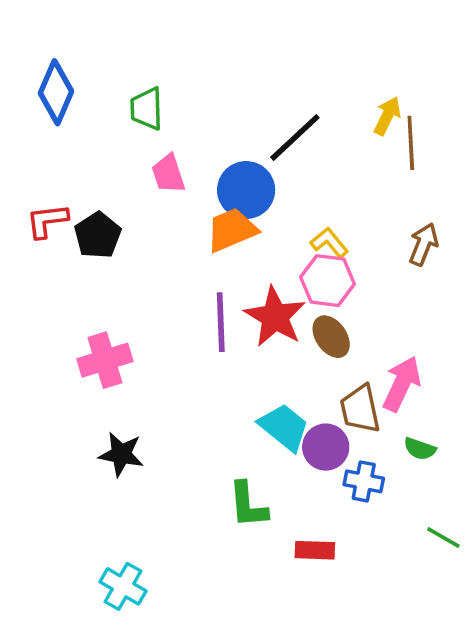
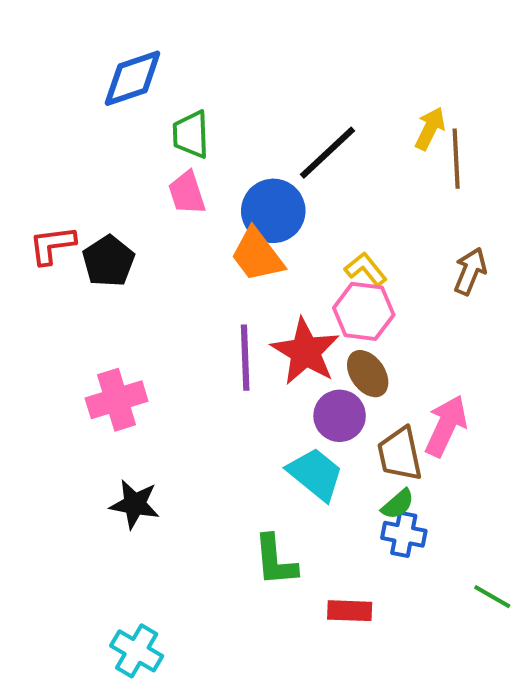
blue diamond: (56, 92) -> (133, 78), moved, turned 48
green trapezoid: (147, 109) -> (191, 135), moved
orange trapezoid: (232, 230) -> (257, 255), turned -104
purple circle: (326, 447) -> (340, 416), moved
green semicircle: (420, 449) -> (398, 504), moved, turned -60

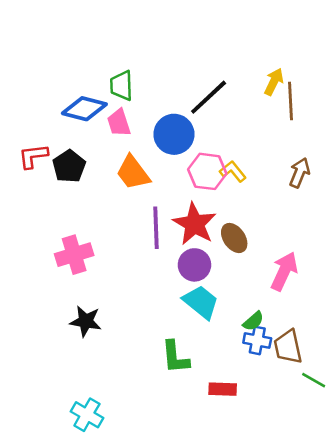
blue diamond: (133, 78) -> (84, 109), moved, turned 33
orange trapezoid: (257, 255) -> (133, 173), moved
pink hexagon: (364, 311) -> (207, 171), moved
purple circle: (340, 416) -> (194, 265), moved
brown trapezoid: (400, 454) -> (288, 347), moved

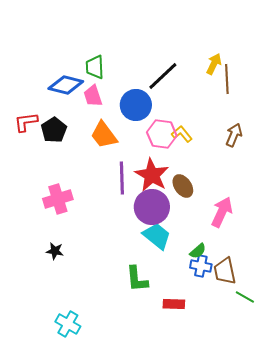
purple circle: (194, 265) -> (152, 207), size x1.4
black star: (86, 321) -> (55, 251), moved, size x0.7

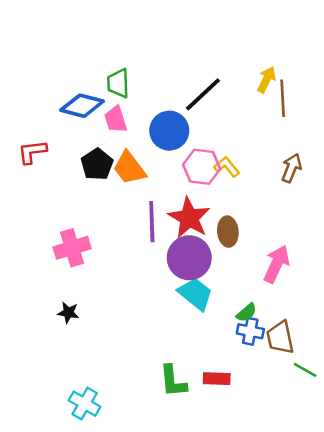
black pentagon: (54, 130) -> (97, 164), moved
brown ellipse: (183, 186) -> (228, 232), turned 30
green L-shape: (137, 279) -> (173, 381), moved

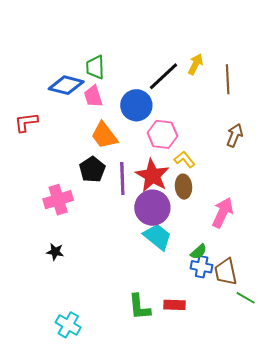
yellow arrow: (267, 80) -> (196, 64), moved
black pentagon: (97, 164) -> (92, 169), moved
yellow L-shape: (227, 167) -> (185, 159), moved

